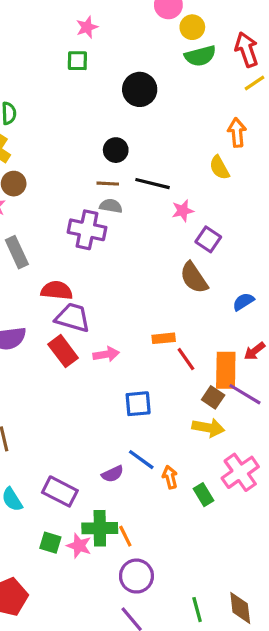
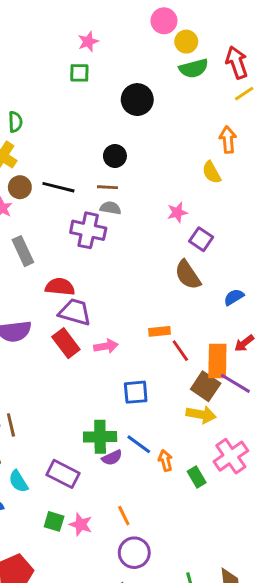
black line: (152, 184) -> (58, 187), moved
brown square: (213, 397) -> (206, 386), size x1.4
green cross: (100, 528) -> (100, 437), moved

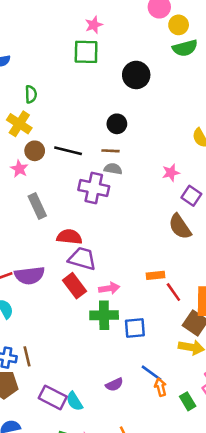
green square: (79, 73) -> (86, 52), size x1.5
green cross: (100, 437) -> (104, 315), moved
blue line: (139, 444) -> (152, 373), moved
purple rectangle: (63, 474) -> (53, 397), moved
cyan semicircle: (18, 481) -> (75, 401), moved

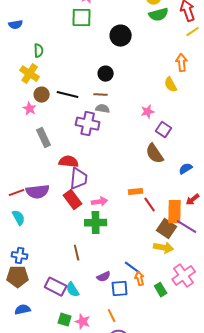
purple trapezoid: (82, 259) -> (79, 179), turned 80
blue square: (135, 328) -> (120, 289), moved
brown line: (27, 356) -> (77, 253), moved

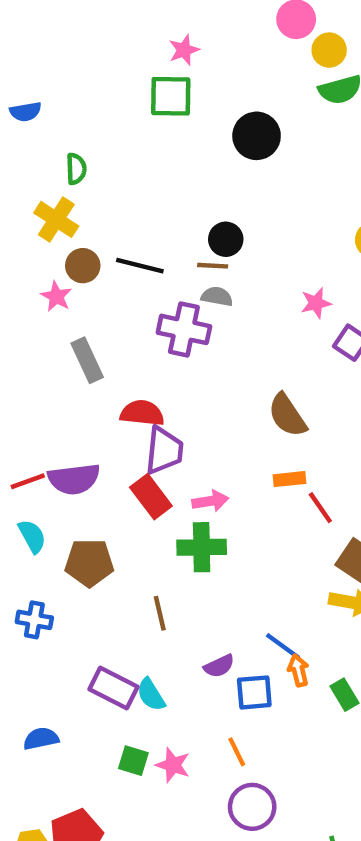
black circle: (106, 74) -> (226, 239), moved
brown semicircle: (155, 154) -> (287, 415), moved
brown pentagon: (18, 277) -> (89, 563), moved

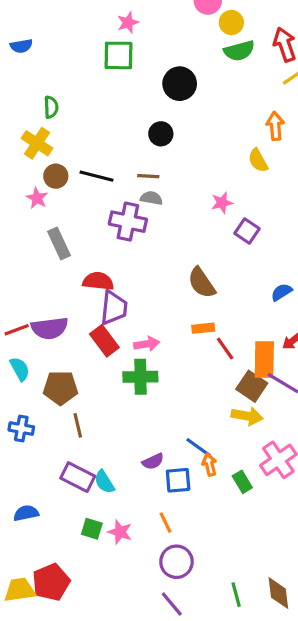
blue semicircle: (26, 112) -> (21, 46), moved
black circle: (226, 239) -> (161, 134), moved
brown line: (160, 613) -> (78, 425), moved

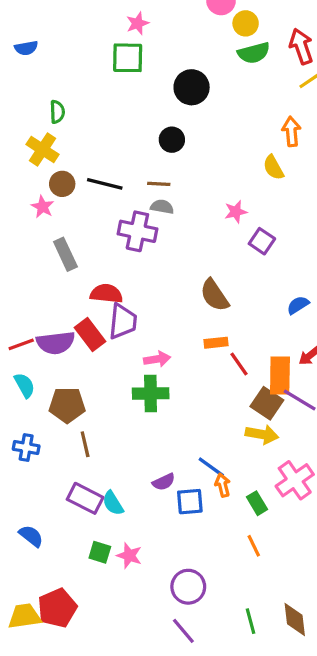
red rectangle: (104, 341) -> (90, 335), moved
blue semicircle: (26, 513) -> (31, 536), turned 50
orange line: (166, 523) -> (254, 546), moved

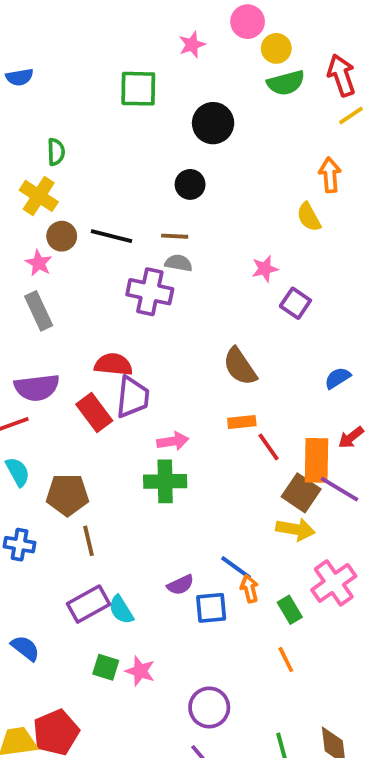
pink star: (137, 23) -> (192, 45), moved
gray rectangle: (65, 254) -> (39, 311), moved
purple semicircle: (56, 343) -> (37, 388), moved
purple rectangle: (85, 498) -> (89, 604), turned -56

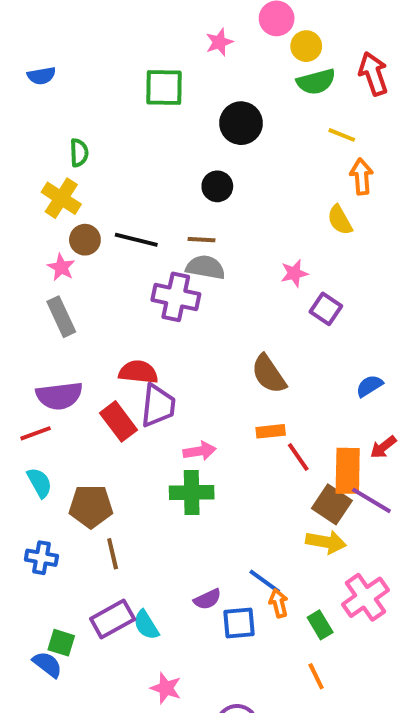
yellow line: (351, 115) -> (342, 135), moved, turned 56
gray semicircle: (179, 263) -> (205, 267), size x1.4
green square: (106, 667) -> (61, 643), moved

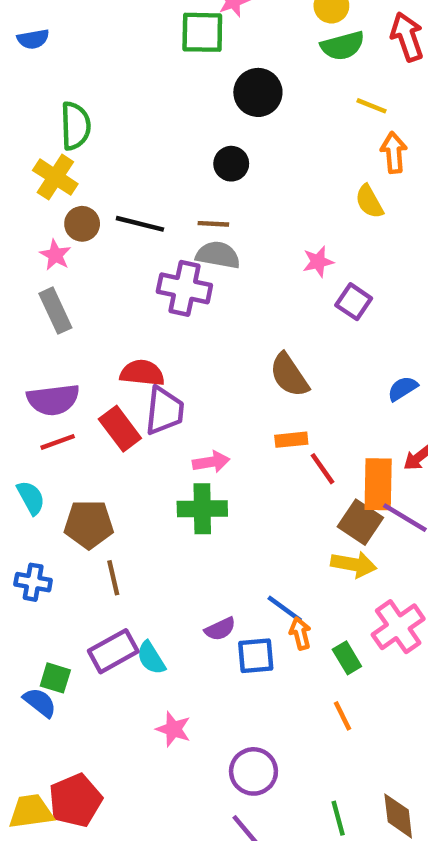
green square: (164, 88) -> (202, 32), moved
green semicircle: (79, 153) -> (75, 126), size x1.5
red line: (36, 433) -> (58, 442), moved

